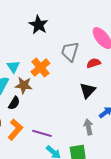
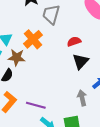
gray trapezoid: (70, 52) -> (51, 14), moved
red semicircle: (94, 63) -> (74, 41), moved

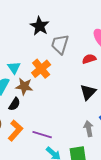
red semicircle: (74, 41) -> (89, 59), moved

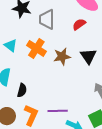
cyan triangle: (14, 68) -> (11, 46), moved
brown star: (24, 86) -> (62, 56), moved

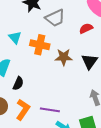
gray trapezoid: (47, 19) -> (55, 18), turned -125
orange cross: (36, 48) -> (40, 45), turned -30

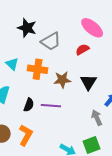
black semicircle: (18, 83) -> (29, 105), moved
purple line: (50, 110) -> (51, 106), moved

